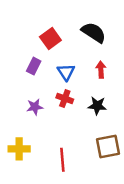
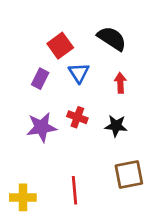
blue triangle: (66, 72) -> (79, 73), moved
purple star: (35, 107) -> (42, 127), size x1.5
yellow cross: (19, 149) -> (23, 197), moved

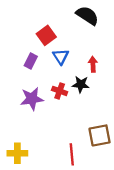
black semicircle: (112, 38) -> (87, 15), moved
black star: (116, 126) -> (81, 84), moved
red line: (74, 190) -> (72, 154), moved

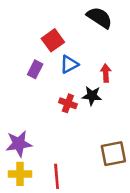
blue triangle: (61, 57) -> (69, 64), turned 35
purple star: (32, 99) -> (19, 144), moved
red line: (72, 154) -> (57, 176), moved

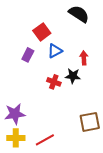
red line: (57, 176) -> (45, 140), turned 66

